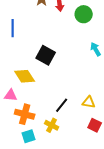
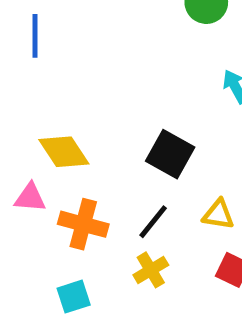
black square: (46, 55) -> (170, 154), moved
orange cross: (25, 114) -> (83, 224), moved
yellow cross: (52, 125) -> (151, 270), moved, turned 32

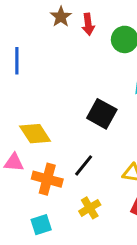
black square: (170, 154) -> (102, 114), moved
black line: (153, 222) -> (84, 165), moved

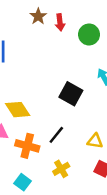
cyan square: (41, 225) -> (22, 182), turned -35

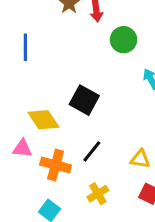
green circle: (89, 34) -> (124, 40), moved
black square: (71, 94) -> (84, 100), moved

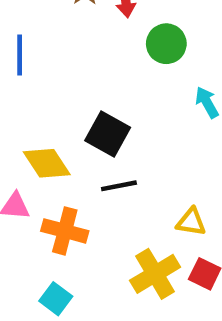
black line: (92, 151) -> (119, 186), moved, turned 40
yellow cross: (98, 194) -> (155, 274), moved, size x1.5

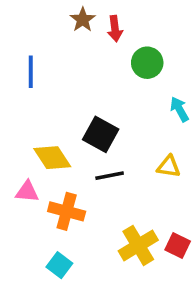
yellow triangle: (191, 222) -> (169, 167), moved

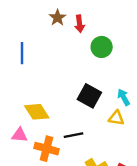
cyan arrow: (179, 109) -> (124, 97), moved
black square: (101, 134) -> (89, 96), moved
black line: (110, 176) -> (73, 135), moved

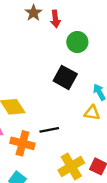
black square: (89, 96) -> (65, 77), moved

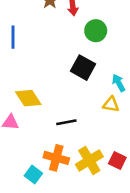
orange cross: (22, 143) -> (56, 158), moved

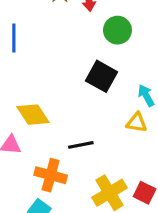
orange cross: (56, 158) -> (51, 175), moved

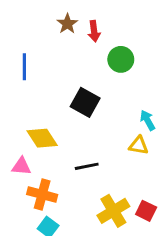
black square: (102, 76) -> (85, 102), moved
orange cross: (51, 175) -> (42, 194), moved

